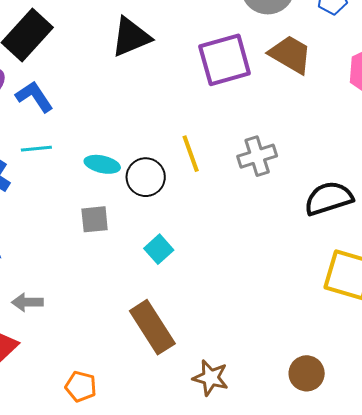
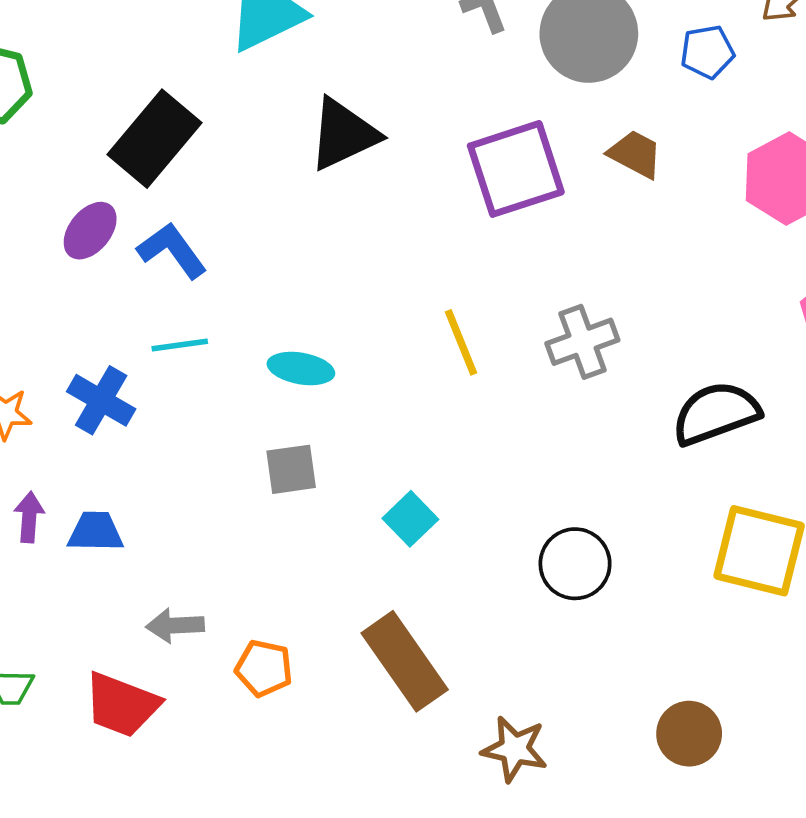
brown trapezoid: (290, 54) -> (635, 154), size x0.7
black circle: (146, 177) -> (575, 564), moved
orange pentagon: (81, 386) -> (264, 668), moved

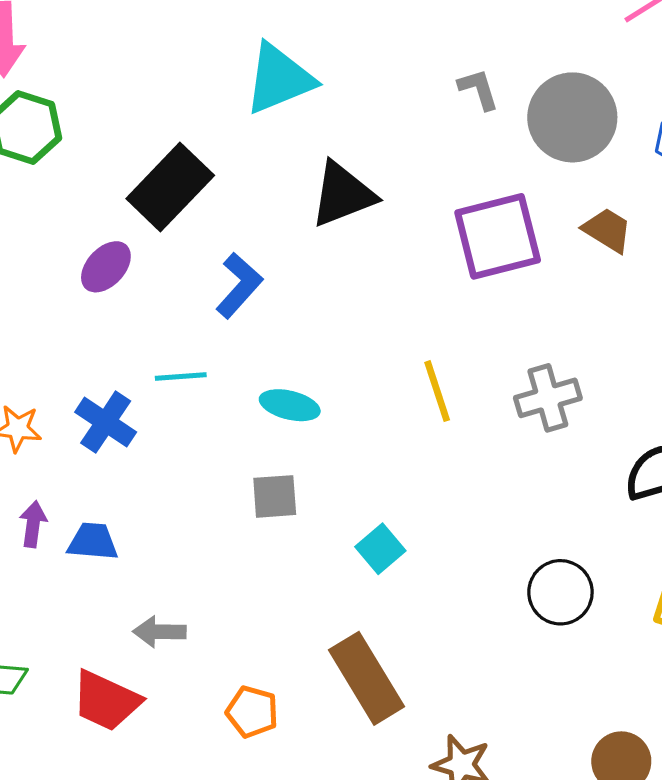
blue L-shape: (172, 250) -> (239, 285), moved, turned 74
black circle: (575, 564) -> (560, 592), moved
orange pentagon: (264, 668) -> (252, 712), moved

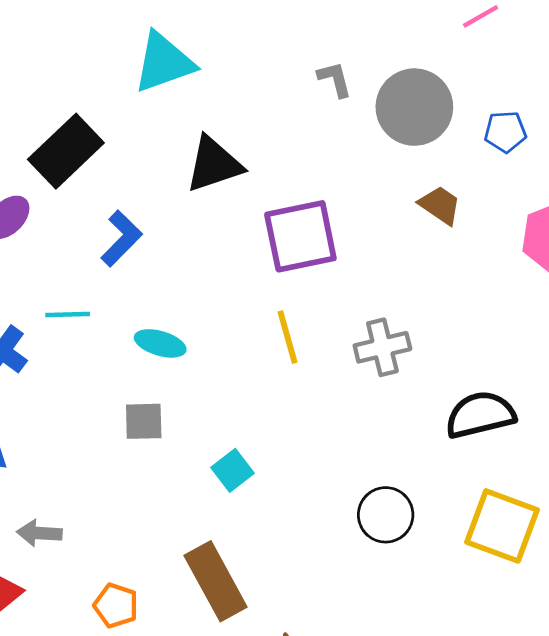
purple square: (498, 236) -> (300, 236), moved

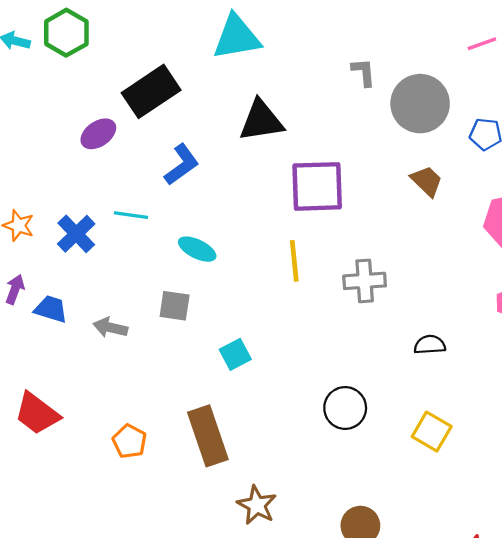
black semicircle: (480, 415) -> (430, 345), size x0.6
yellow square: (502, 526) -> (432, 432), size x0.7
gray arrow: (39, 533) -> (110, 328), moved

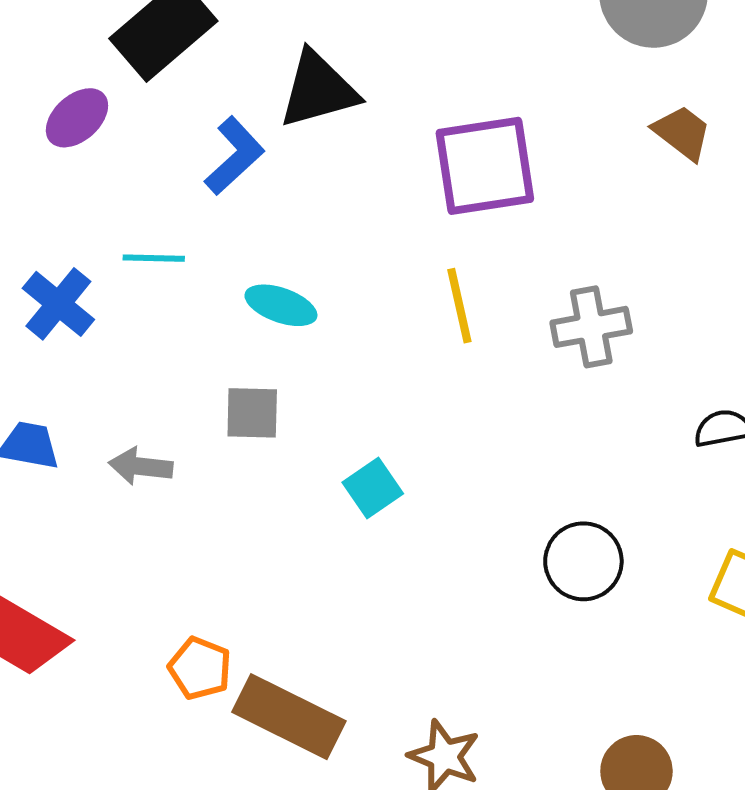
black triangle: (261, 121) -> (318, 90), moved
brown rectangle: (208, 436) -> (289, 717), moved, turned -38

